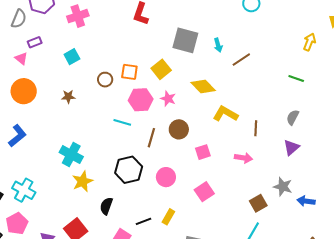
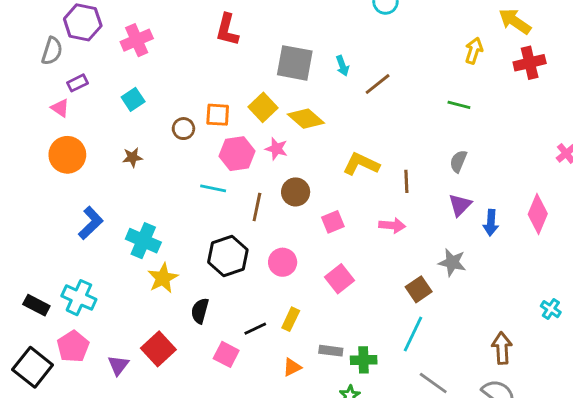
yellow diamond: (203, 86) -> (306, 119), moved
blue L-shape: (17, 136) -> (91, 223), moved
blue arrow: (306, 201) -> (491, 223), moved, turned -90

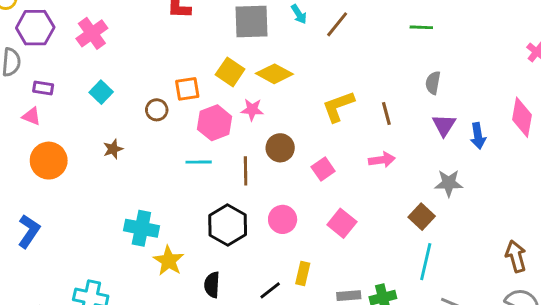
purple rectangle: (78, 83) -> (43, 88), turned 48
yellow L-shape: (361, 164) -> (338, 106), turned -33
blue L-shape: (91, 223) -> (29, 231), moved

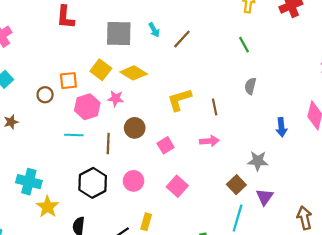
green line: (421, 27) -> (244, 45), turned 56
purple triangle: (444, 125) -> (265, 197), moved

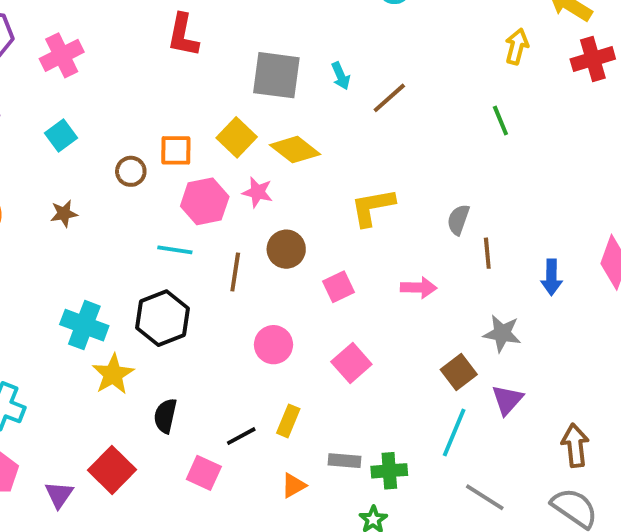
gray semicircle: (250, 86) -> (458, 220), moved
brown line: (215, 107) -> (487, 253), moved
black hexagon: (93, 183) -> (162, 318), moved

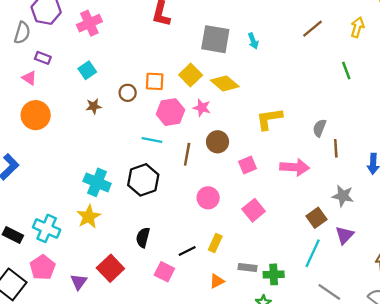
brown line: (389, 98) -> (312, 29), moved
brown star: (64, 214) -> (94, 106), moved
pink arrow: (419, 288) -> (295, 167), size x1.4
yellow star: (113, 374) -> (89, 217), moved

